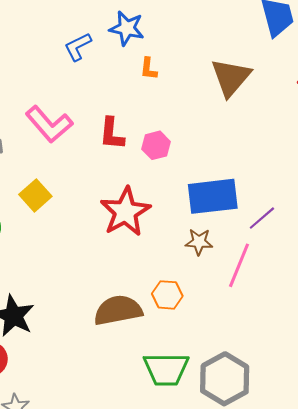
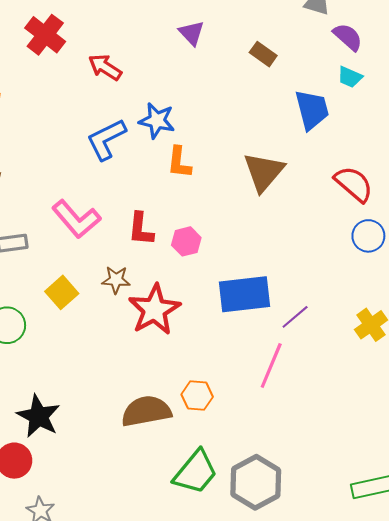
blue L-shape: (78, 47) -> (106, 139), size x1.4
orange L-shape: (149, 69) -> (179, 162), size x1.4
brown star: (199, 242) -> (116, 280), moved
green trapezoid: (166, 369) -> (196, 472), turned -51

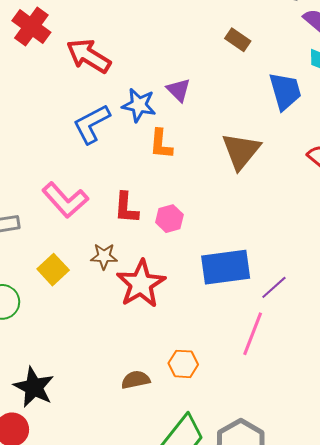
purple triangle: (191, 33) -> (179, 90), moved
red arrow: (105, 67) -> (89, 56), size x1.4
brown semicircle: (146, 411) -> (136, 380), size x0.6

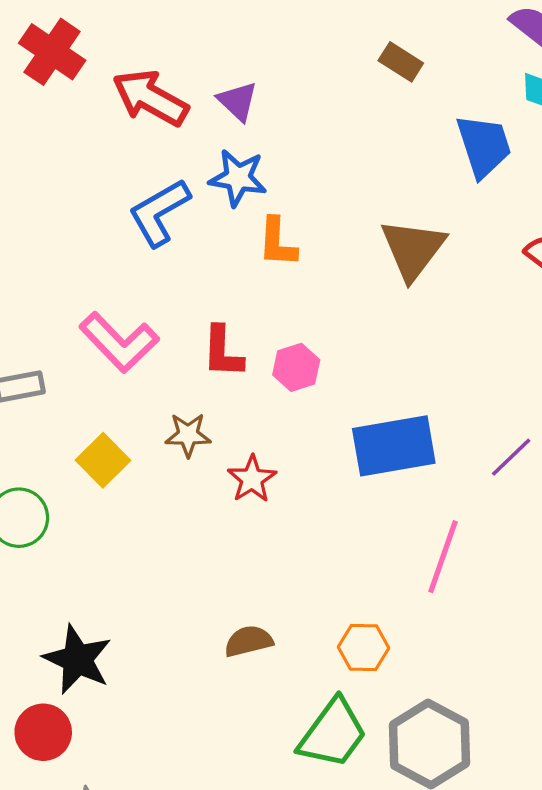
purple triangle: (179, 90) -> (238, 101), moved
red star: (141, 284) -> (252, 479), size x0.6
purple line: (274, 287) -> (511, 457), moved
orange hexagon: (183, 364) -> (364, 648), moved

